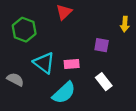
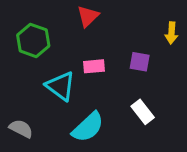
pink rectangle: (72, 64) -> (94, 66), moved
gray semicircle: (15, 79) -> (21, 129), moved

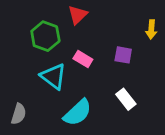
green hexagon: (33, 40) -> (45, 36), moved
pink rectangle: (94, 66) -> (83, 59), turned 36
gray semicircle: (21, 129) -> (19, 114), turned 80

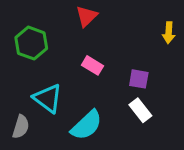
green hexagon: (45, 36) -> (31, 43), moved
purple square: (123, 55) -> (139, 79), moved
cyan triangle: (53, 76) -> (48, 98), moved

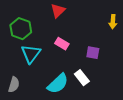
cyan triangle: (48, 98) -> (31, 54), moved, turned 30
white rectangle: (140, 110) -> (82, 78), moved

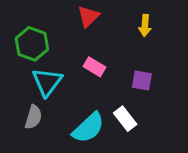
yellow arrow: (113, 22) -> (145, 26), moved
gray semicircle: (14, 85) -> (33, 117), moved

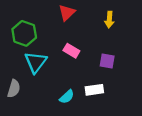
gray semicircle: (33, 117) -> (14, 89), moved
white rectangle: (125, 119) -> (94, 90), turned -60
cyan semicircle: (88, 128) -> (67, 97), size x0.6

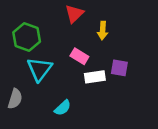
yellow arrow: (109, 20) -> (103, 31), moved
white rectangle: (94, 90) -> (95, 77), moved
cyan semicircle: (67, 97) -> (63, 108), moved

